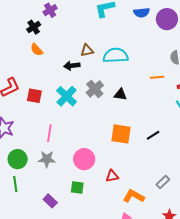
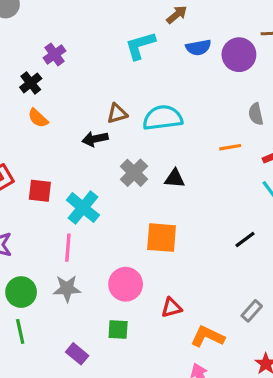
cyan cross: (67, 96) -> (83, 208), moved
orange square: (121, 134) -> (162, 238), moved
black line: (153, 135) -> (245, 240), moved

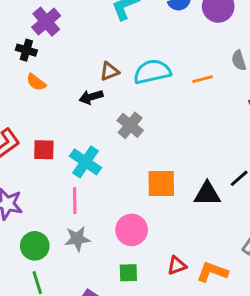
purple cross: (54, 54) -> (46, 22), size x1.4
black cross: (31, 83) -> (26, 50), turned -30
orange line: (230, 147) -> (203, 79), moved
black triangle: (175, 178) -> (207, 194), moved, size x1.4
red triangle: (171, 308) -> (177, 265), moved

